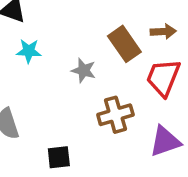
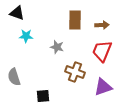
brown rectangle: (124, 44) -> (75, 20), moved, turned 36
brown cross: (115, 115) -> (75, 72), turned 36

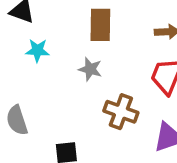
brown rectangle: (75, 20) -> (100, 25), moved

